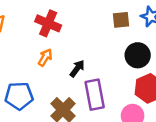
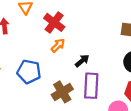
red cross: (48, 23) -> (54, 22), moved

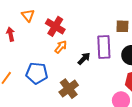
purple rectangle: (91, 86) -> (104, 47), moved

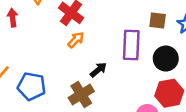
black arrow: (84, 59) -> (98, 70), moved
blue pentagon: (37, 73) -> (31, 86), moved

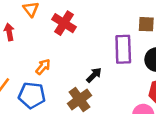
orange arrow: (76, 40) -> (43, 67), moved

